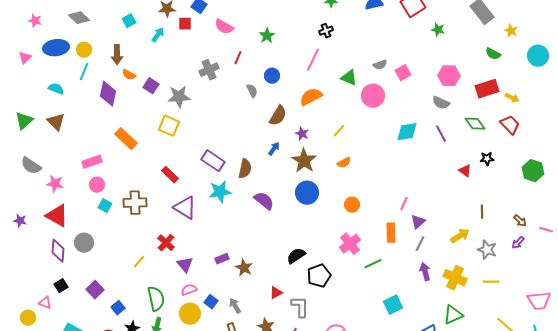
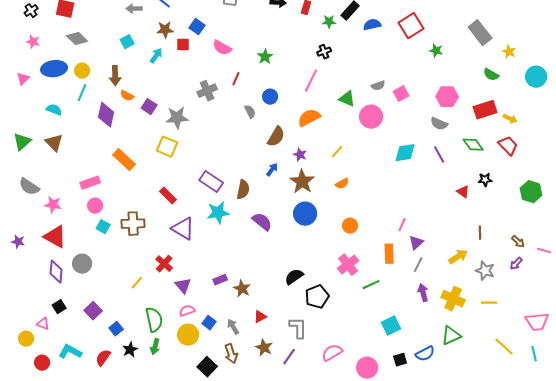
red triangle: (276, 293) -> (260, 317), moved

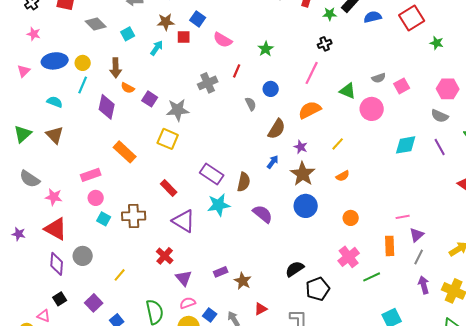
gray diamond: (77, 39) -> (96, 24), moved
pink line: (402, 225) -> (403, 217), turned 56
yellow line: (137, 283) -> (120, 275), moved

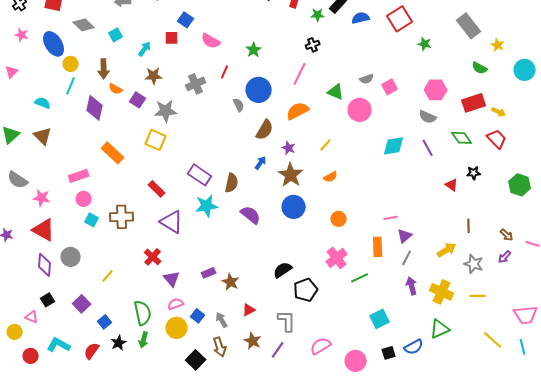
brown star: (166, 22) -> (154, 76), moved
blue ellipse: (55, 61) -> (54, 44), moved, turned 65
blue circle: (271, 89) -> (259, 90), size x1.6

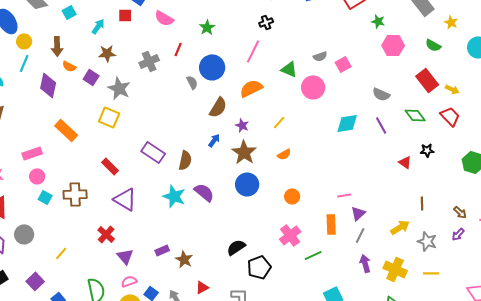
pink hexagon: (436, 90) -> (393, 45), moved
red rectangle: (474, 103) -> (427, 80), turned 70
gray star: (166, 111) -> (119, 88), turned 30
cyan star: (207, 206) -> (174, 196), moved, turned 30

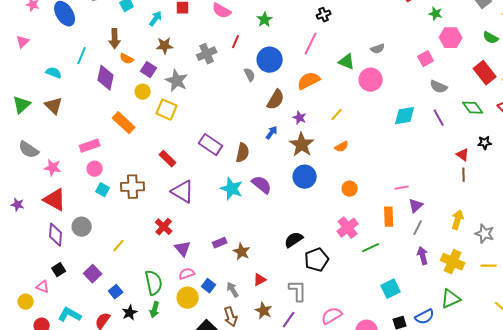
yellow circle: (24, 41) -> (143, 92), moved
pink square: (343, 64) -> (426, 59), moved
brown line: (422, 203) -> (464, 175), moved
yellow arrow: (400, 227) -> (458, 220), turned -42

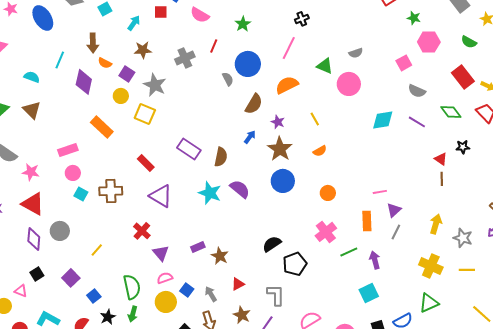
yellow line: (337, 115) -> (315, 119), turned -72
purple line: (439, 118) -> (417, 122), turned -30
purple arrow: (423, 256) -> (375, 260), moved

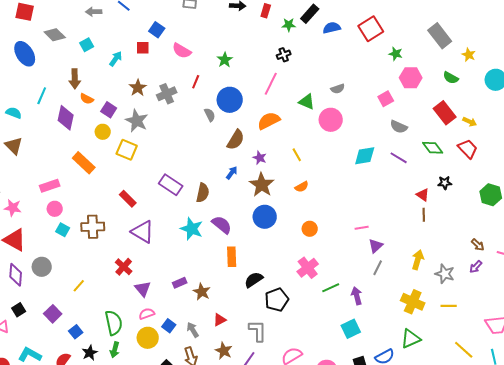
brown star: (143, 50) -> (138, 88), moved, turned -30
orange rectangle: (367, 221) -> (232, 257), moved

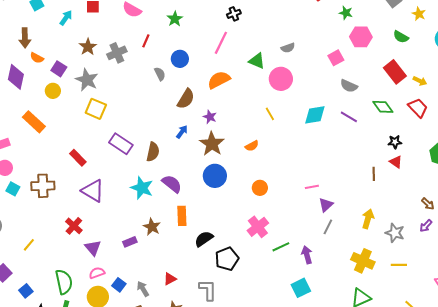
blue circle: (230, 100) -> (180, 59), size x0.7
yellow square: (127, 150) -> (96, 109), moved
yellow line: (297, 155) -> (270, 114), moved
red triangle: (423, 195) -> (396, 162), moved
brown star: (202, 292) -> (152, 227), moved

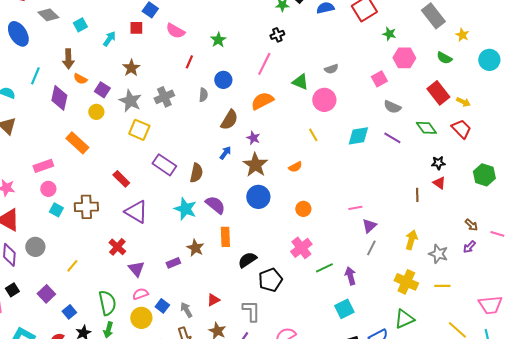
gray cross: (117, 53) -> (164, 97), moved
gray semicircle: (160, 74) -> (203, 95), turned 32

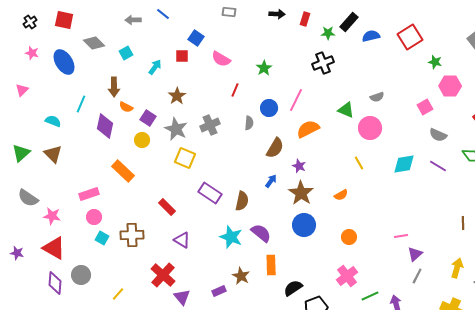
black cross: (277, 35) -> (323, 63), size x1.5
pink line: (264, 64) -> (296, 100), moved
purple triangle: (136, 212) -> (182, 240), size x0.7
red cross: (117, 247) -> (163, 275), size x1.4

